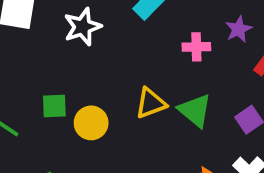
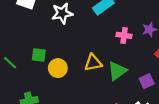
green triangle: (195, 110) -> (117, 71), turned 35

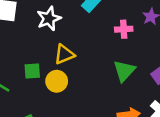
yellow triangle: (93, 63) -> (64, 54), moved

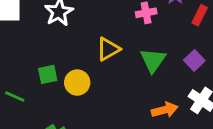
yellow triangle: (64, 54) -> (108, 49), moved

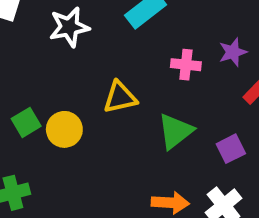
green square: (48, 74) -> (26, 122), moved, turned -36

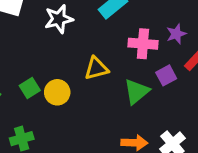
pink cross: (186, 65) -> (143, 44), size x1.4
purple square: (231, 149) -> (166, 75), moved

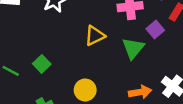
yellow circle: (57, 92) -> (85, 90), moved

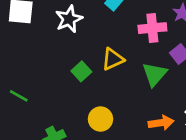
green square: (42, 64) -> (81, 71), moved

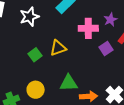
green triangle: (155, 74) -> (69, 83), moved, turned 42
yellow circle: (100, 119) -> (36, 90), moved

